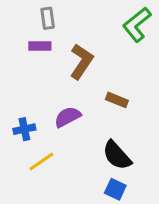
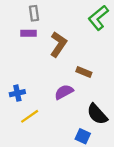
purple semicircle: (68, 117) -> (64, 92), moved
black semicircle: (117, 155) -> (97, 114), moved

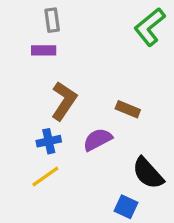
brown L-shape: (58, 44) -> (64, 101), moved
blue cross: (17, 93) -> (49, 141), moved

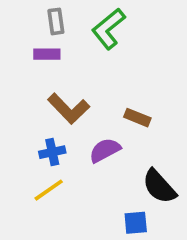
green L-shape: (150, 27) -> (108, 29), moved
brown L-shape: (64, 101) -> (69, 109), turned 102
blue square: (126, 207) -> (136, 223), turned -30

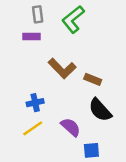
brown L-shape: (69, 109) -> (62, 68), moved
purple semicircle: (105, 150) -> (71, 127), moved, turned 70
black semicircle: (159, 186) -> (100, 110), moved

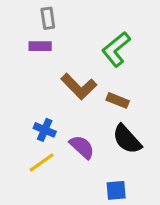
green L-shape: (73, 19) -> (116, 49), moved
blue cross: (35, 103) -> (45, 130), turned 35
purple semicircle: (71, 127) -> (82, 147), moved

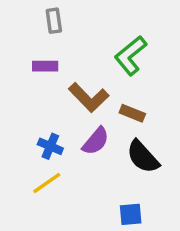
purple rectangle: (40, 46) -> (45, 66), moved
purple semicircle: (82, 147) -> (96, 141), moved, turned 88

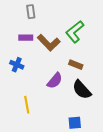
brown L-shape: (89, 97) -> (49, 43), moved
blue cross: (50, 146) -> (17, 65), moved
yellow line: (47, 183) -> (27, 105), turned -66

